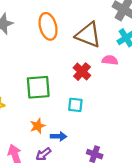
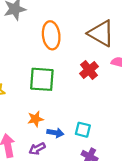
orange ellipse: (48, 26) -> (51, 35), moved
cyan square: (75, 105) -> (83, 130), moved

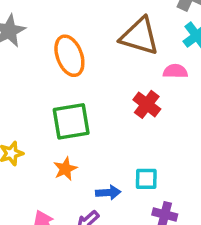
red cross: (89, 70) -> (147, 104), moved
orange star: (35, 119) -> (65, 169), moved

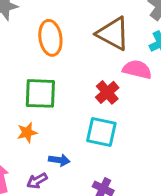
pink semicircle: (175, 71) -> (137, 69), size x1.4
cyan square: (146, 179) -> (101, 132), moved, size x1.5

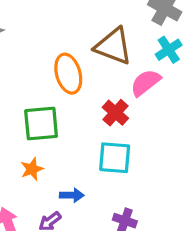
orange ellipse: (50, 38) -> (68, 74), moved
pink semicircle: (137, 69) -> (145, 83), turned -44

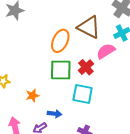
orange ellipse: (68, 74) -> (60, 41), turned 35
green square: (41, 124) -> (61, 70), moved

